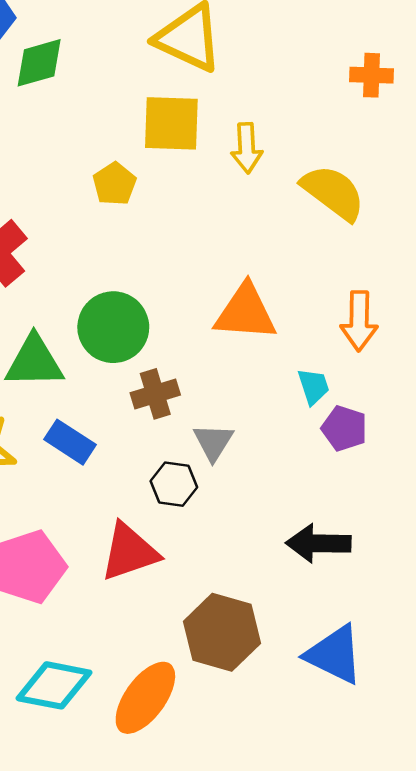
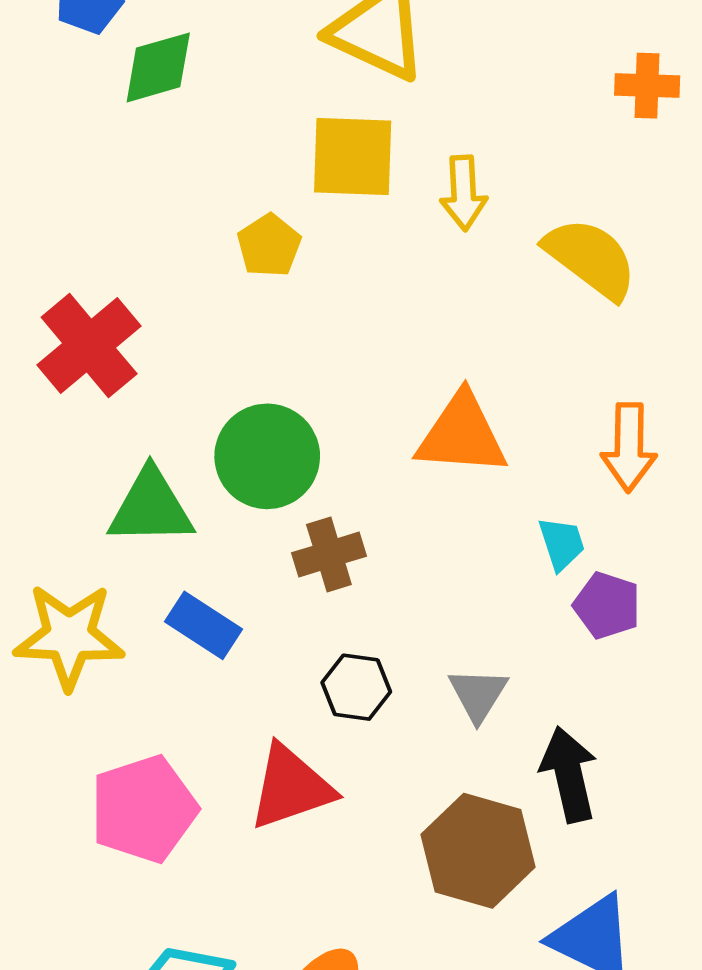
gray triangle: (213, 442) -> (478, 694), moved
black arrow: (318, 543) -> (569, 774), turned 76
brown hexagon: (222, 632) -> (478, 851), moved

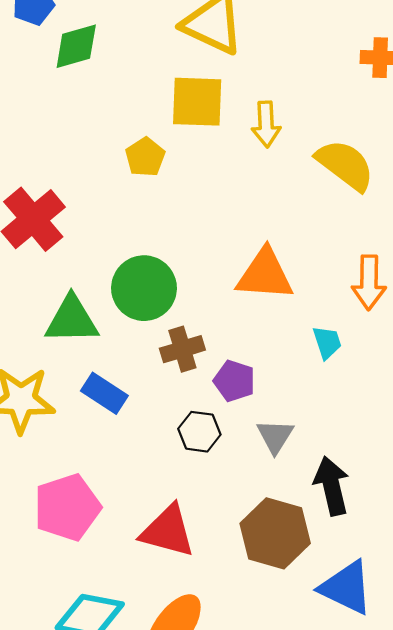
purple pentagon: (607, 605) -> (234, 381), moved
red triangle: (291, 787) -> (168, 531), moved, turned 34

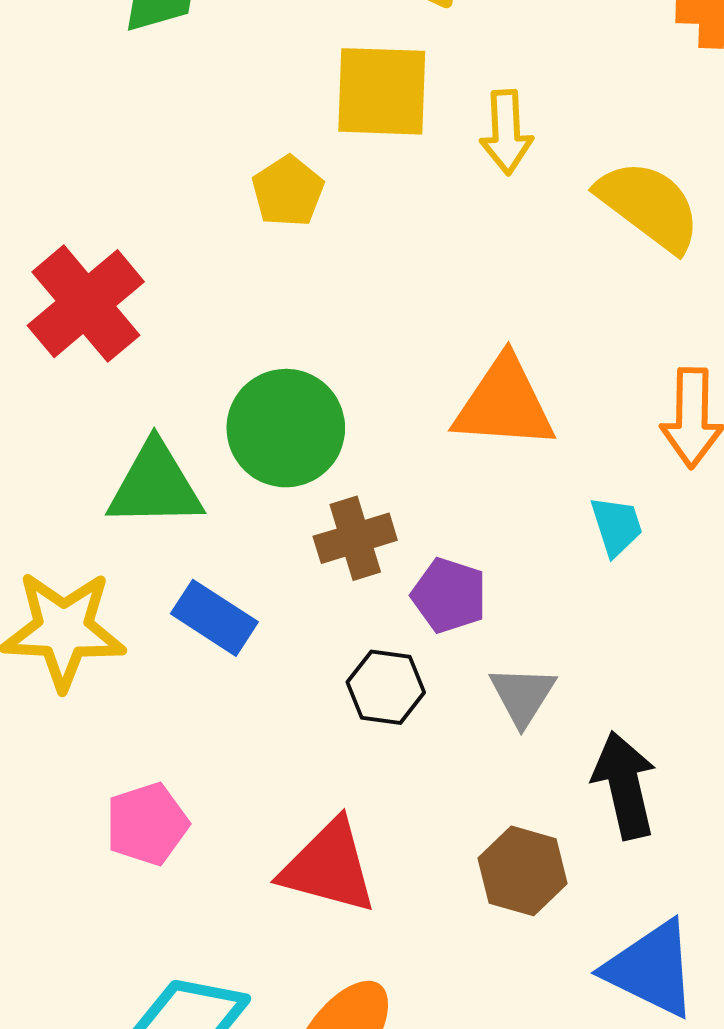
pink pentagon: (67, 507) -> (147, 824), size x0.7
brown hexagon: (275, 533) -> (523, 871), size x0.7

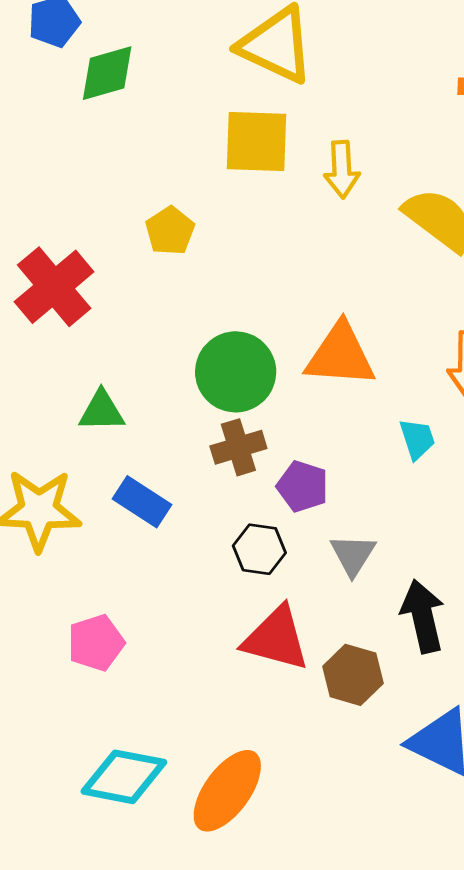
yellow pentagon: (288, 191) -> (170, 231), moved
green circle: (286, 428) -> (236, 372), moved
green triangle: (155, 485) -> (102, 411), size x0.7
red triangle: (329, 867) -> (276, 639), moved

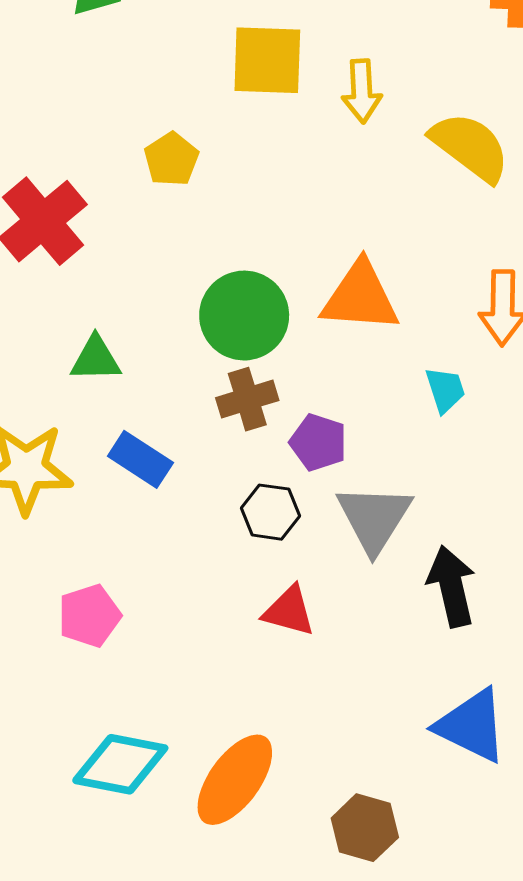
gray triangle: (353, 555) -> (374, 518), size x1.5
red triangle: (276, 639) -> (289, 611), size x0.7
brown hexagon: (353, 675) -> (365, 828), moved

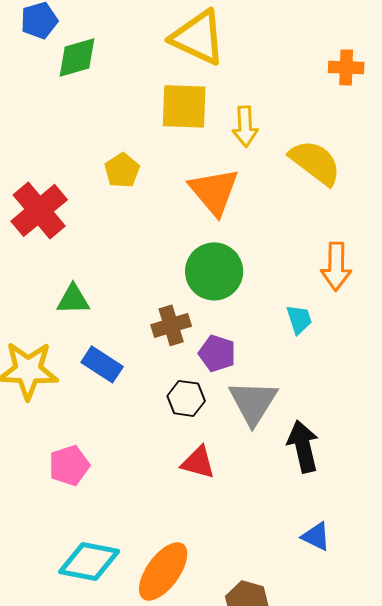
orange triangle: (360, 297) -> (214, 191), moved, turned 46
green circle: (244, 316) -> (214, 271), moved
blue triangle: (472, 726) -> (316, 536), size x0.6

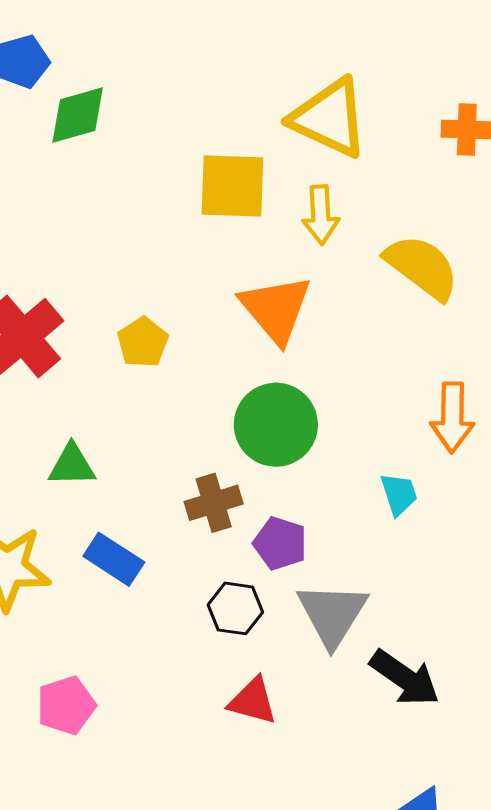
yellow triangle: (198, 37) -> (329, 118), moved
yellow pentagon: (122, 170) -> (143, 342), moved
black arrow: (303, 446) -> (405, 678), turned 138

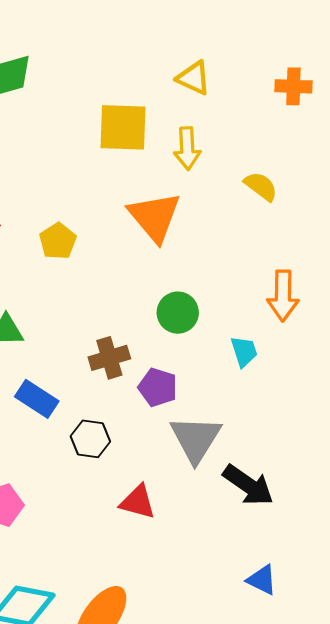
yellow triangle: (329, 118) -> (194, 78), size x0.6
yellow semicircle: (422, 267) -> (261, 186), size x0.6
green circle: (276, 425) -> (178, 313), moved, size x0.7
black hexagon: (235, 608) -> (90, 439), moved

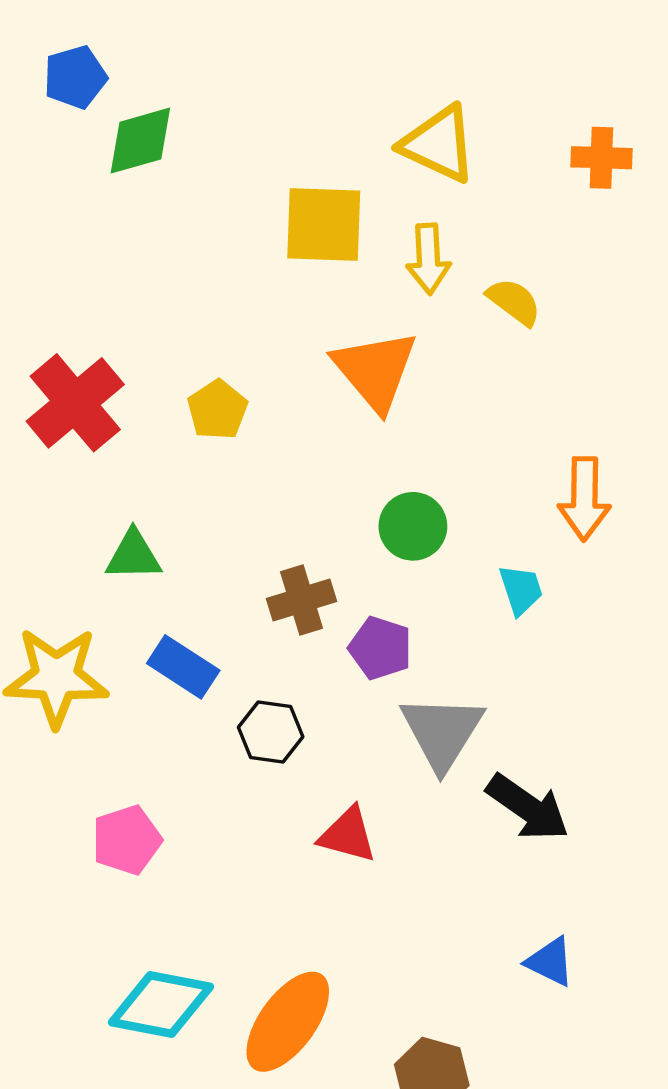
yellow triangle: (194, 78) -> (439, 144), size x1.4
yellow semicircle: (261, 186) -> (514, 302), moved

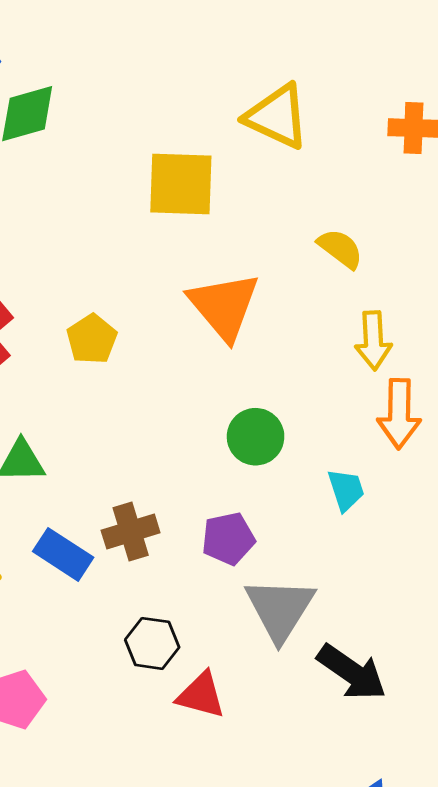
yellow arrow: (428, 259) -> (373, 341), moved
brown cross: (301, 600) -> (131, 531), moved
purple pentagon: (380, 648) -> (228, 539), turned -30
black hexagon: (271, 732) -> (152, 643), moved

